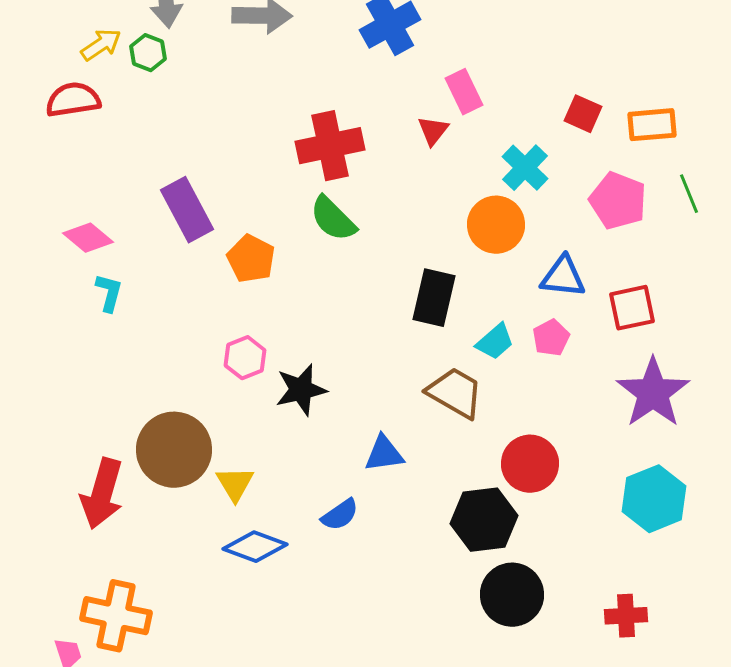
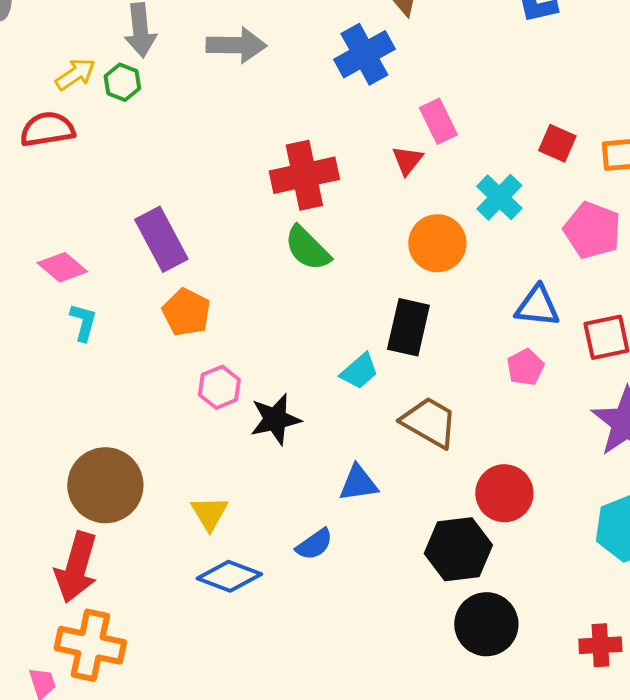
orange circle: (496, 225) -> (437, 243), moved
orange pentagon: (251, 259) -> (186, 312), moved
cyan trapezoid: (495, 342) -> (359, 371), moved
brown circle: (174, 450) -> (105, 485), moved
red arrow: (102, 494) -> (76, 567), moved

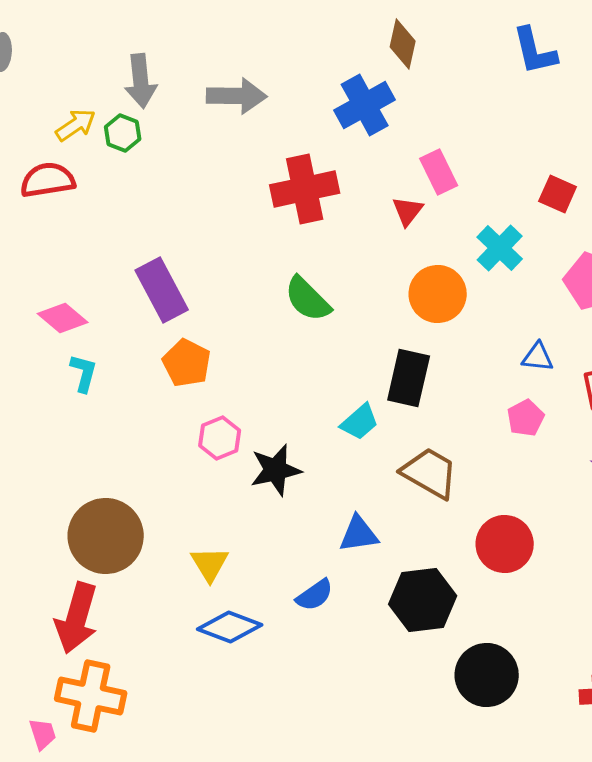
red cross: (304, 175) -> (305, 189), moved
blue triangle: (537, 306) -> (538, 357), size x0.7
black hexagon: (458, 549) -> (423, 600), moved

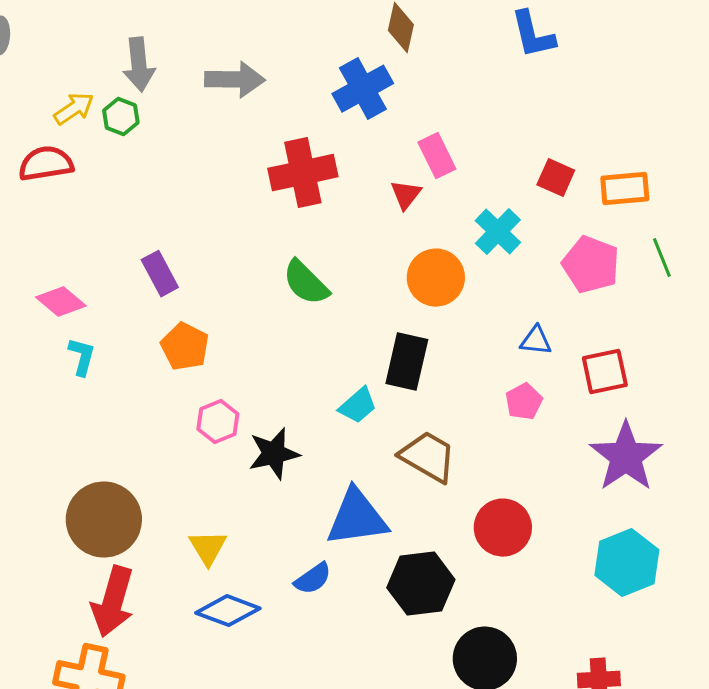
purple rectangle: (162, 290) -> (160, 274), size x0.7
blue triangle: (359, 534) -> (357, 518), size x1.6
red arrow: (77, 618) -> (113, 602), moved

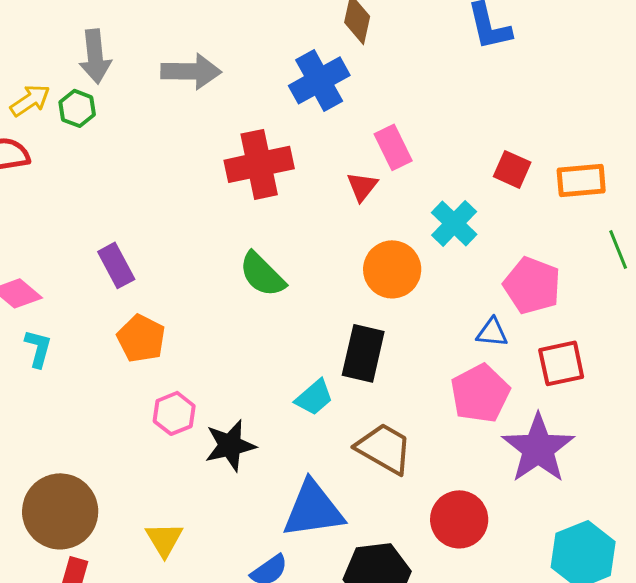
pink pentagon: (591, 265) -> (532, 285), moved
pink pentagon: (524, 402) -> (480, 393), size x1.6
purple star: (626, 457) -> (538, 448), moved

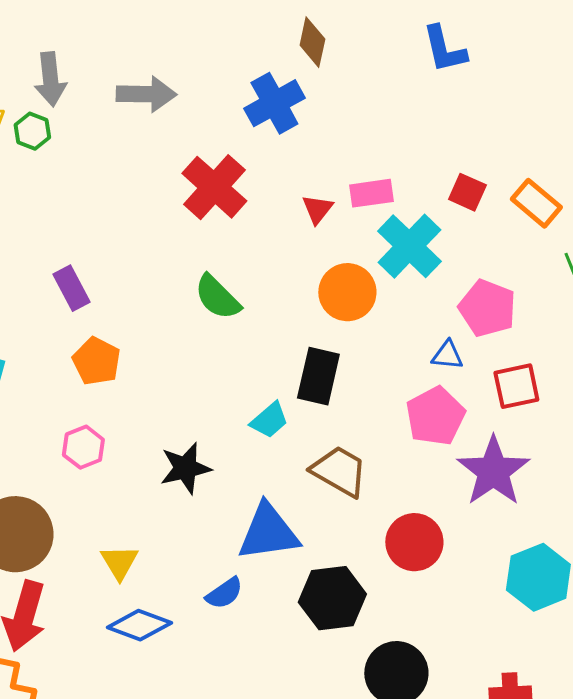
pink rectangle: (393, 147) -> (371, 193), moved, turned -72
red cross: (259, 164) -> (214, 187), turned -36
orange rectangle: (581, 180) -> (536, 203), turned 45
cyan cross: (454, 223) -> (409, 246), size x1.4
pink hexagon: (174, 413) -> (83, 447), moved

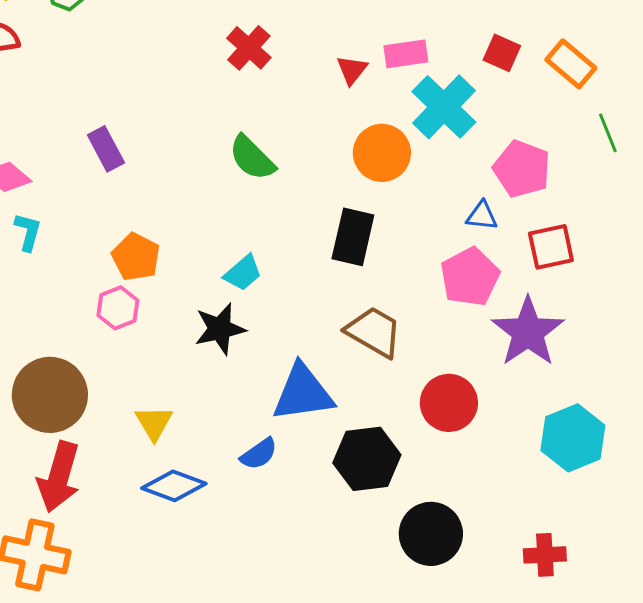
red cross: (214, 187) -> (249, 48), size x0.7
orange pentagon: (96, 361) -> (136, 257), moved
cyan trapezoid: (269, 420) -> (243, 273), moved

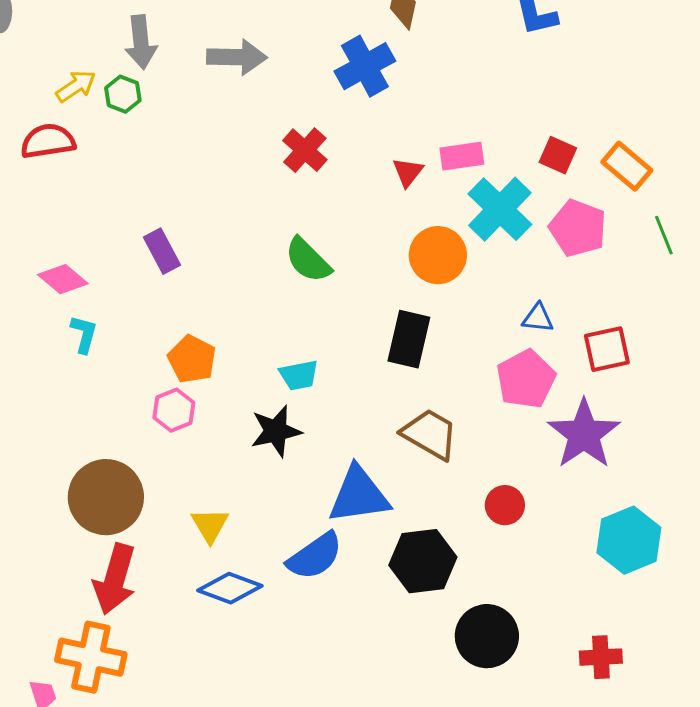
pink pentagon: (522, 169) -> (578, 228), moved
cyan trapezoid: (243, 273) -> (299, 375), turned 30
red circle: (449, 403) -> (505, 505), size x0.7
blue semicircle: (259, 454) -> (315, 556), size x1.5

